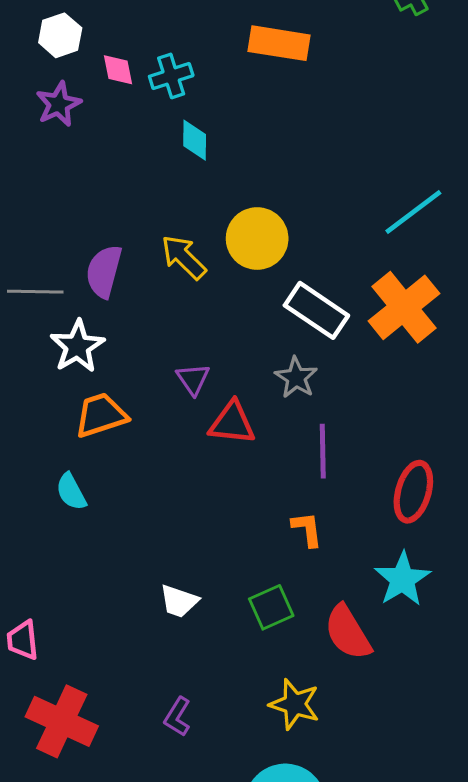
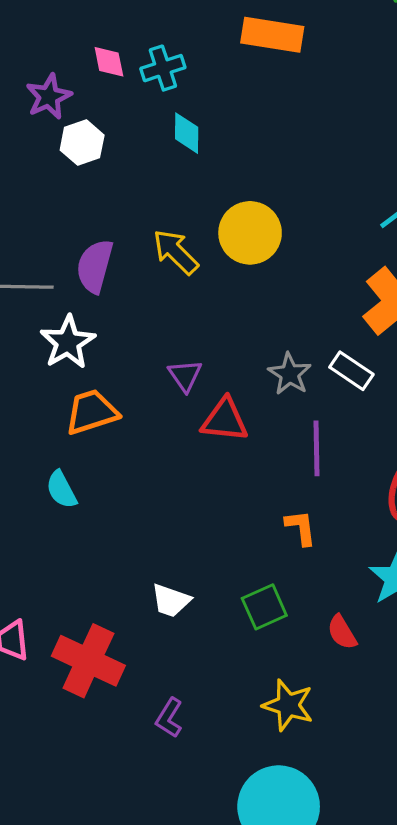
white hexagon: (60, 35) -> (82, 143), moved
white rectangle: (316, 310) -> (351, 371), moved, size x0.7
red semicircle: (348, 632) -> (342, 632), size x0.6
red cross: (62, 721) -> (88, 661), moved

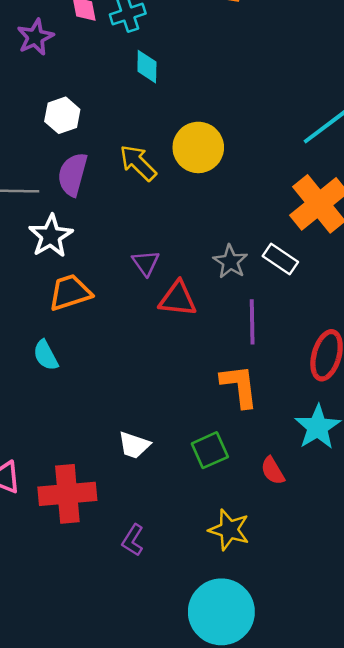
white hexagon: (82, 143) -> (62, 115), moved
orange L-shape: (301, 528) -> (239, 386), size x1.5
red cross: (88, 661) -> (67, 494), turned -30

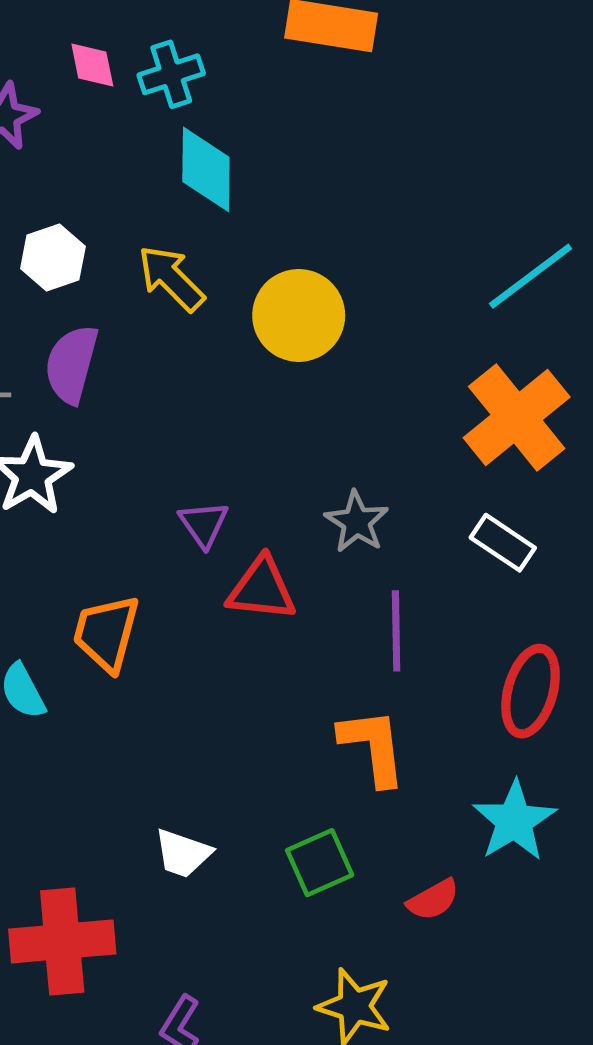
cyan diamond: (147, 67) -> (206, 169), size x1.4
yellow arrow: (138, 163) -> (171, 278), moved
white rectangle: (280, 259) -> (503, 543), moved
orange trapezoid: (70, 292) -> (106, 633), moved, turned -57
red semicircle: (273, 471) -> (433, 900), turned -88

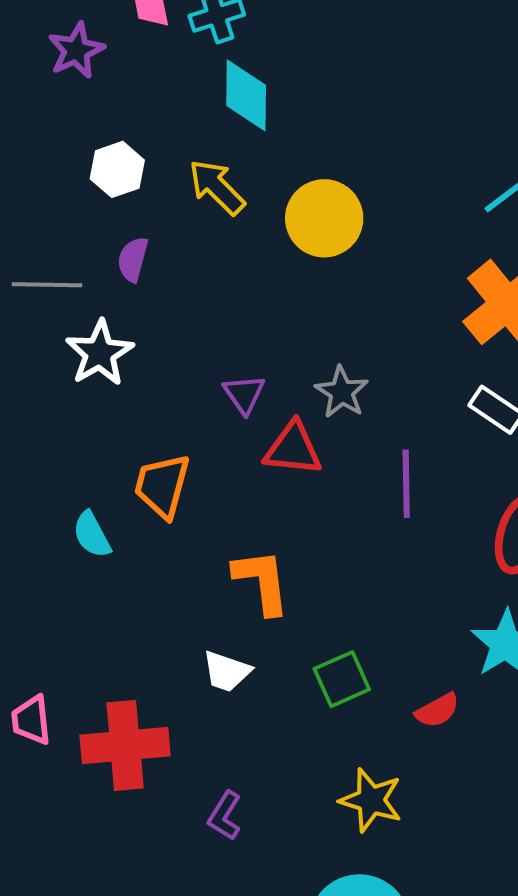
purple semicircle: (71, 364) -> (133, 259), size x0.7
gray star: (357, 522) -> (342, 392), moved
orange L-shape: (373, 747) -> (262, 581), moved

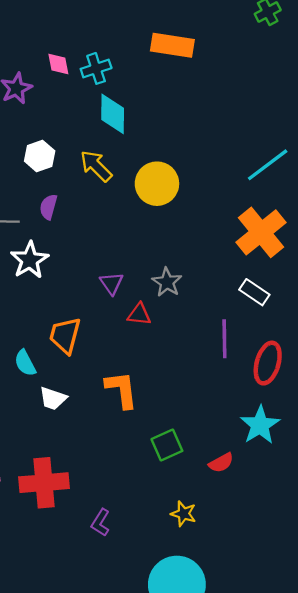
red triangle: (293, 449) -> (139, 314), size x0.7
purple line: (406, 484) -> (224, 339), moved
white trapezoid: (227, 671) -> (53, 398), moved
yellow star: (371, 800) -> (184, 514), size x0.7

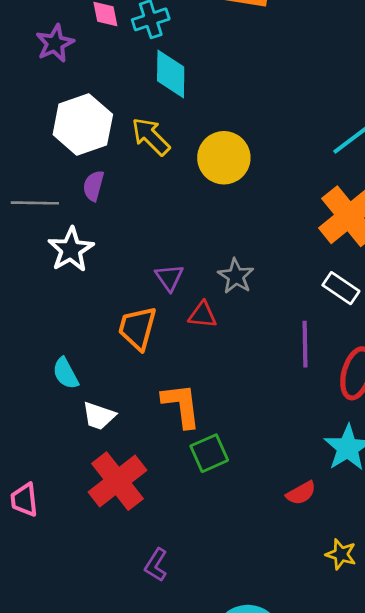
white hexagon: (40, 156) -> (83, 124), size x1.6
orange trapezoid: (65, 335) -> (137, 328), moved
green square: (167, 445) -> (209, 453), moved
red cross: (44, 483) -> (117, 481), moved, turned -33
yellow star: (184, 514) -> (341, 554), moved

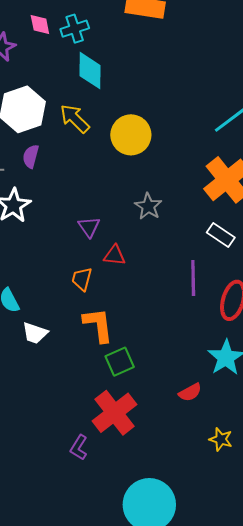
gray star: (236, 276) -> (148, 206), moved
orange trapezoid: (137, 328) -> (82, 279), moved, size x0.7
red cross: (117, 481) -> (115, 413), moved

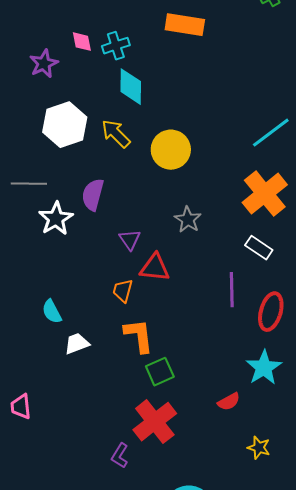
purple semicircle: (31, 156) -> (93, 195), moved, size x1.4
red triangle: (115, 255) -> (155, 268), size x1.4
white trapezoid: (35, 333) -> (77, 344), turned 140

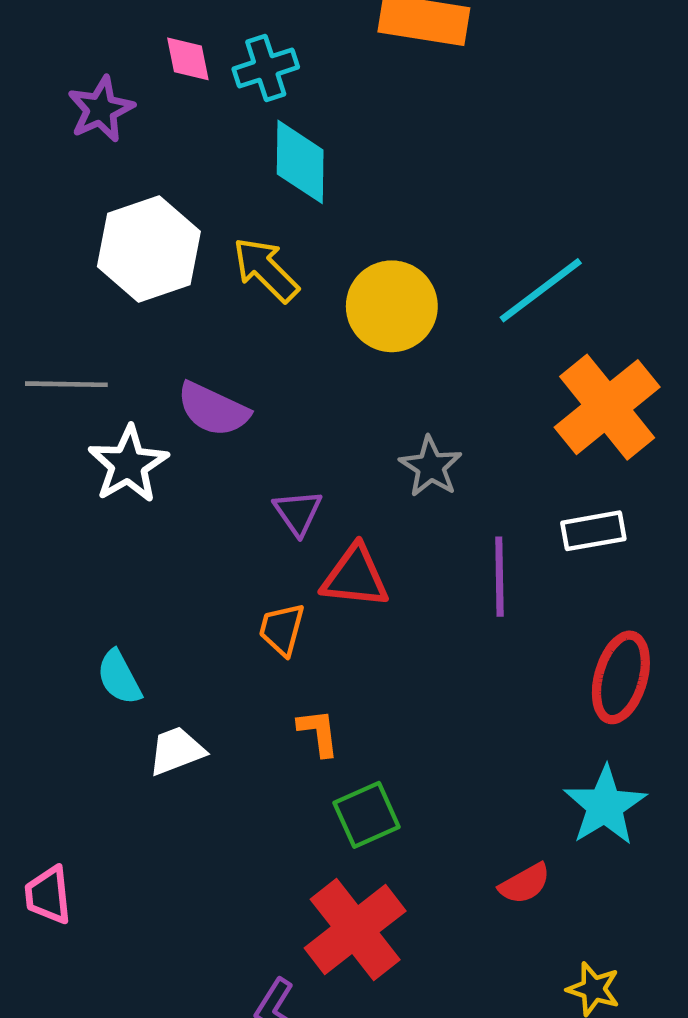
cyan line: (271, 133) -> (541, 290), moved
purple semicircle: (93, 195) -> (213, 409), turned -80
white rectangle: (259, 248) -> (593, 531), turned -44
purple line: (232, 290) -> (499, 577), moved
orange L-shape: (139, 336) -> (318, 732), size x0.6

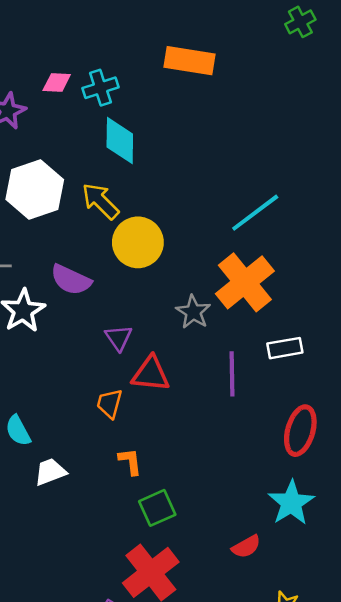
pink diamond: (188, 59) -> (57, 83), turned -76
yellow circle: (392, 306) -> (138, 242), moved
orange cross: (607, 407) -> (245, 282), moved

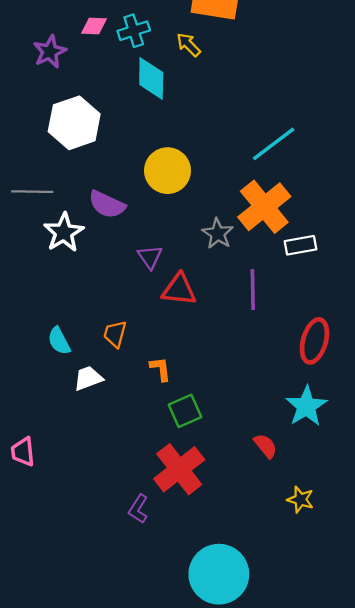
yellow arrow: (100, 201) -> (189, 45), moved, size x0.7
white rectangle: (285, 348) -> (300, 245), moved
orange trapezoid: (110, 404) -> (115, 334), moved
red semicircle: (246, 547) -> (265, 446), turned -100

